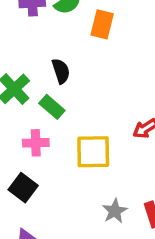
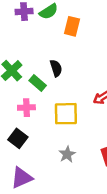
black semicircle: (61, 71) -> (56, 68), moved
gray star: (115, 211) -> (67, 154), moved

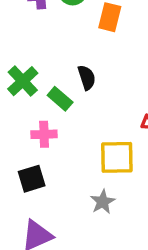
yellow square: (66, 114) -> (117, 157), moved
black square: (18, 138) -> (32, 179), turned 36

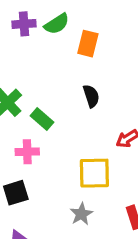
black semicircle: (87, 78) -> (91, 96), moved

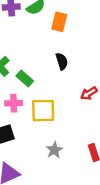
yellow square: (94, 173) -> (43, 111), moved

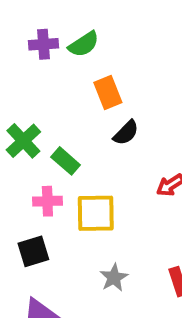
orange rectangle: (59, 22) -> (108, 93), moved, turned -36
black semicircle: (62, 61) -> (126, 133), turned 63

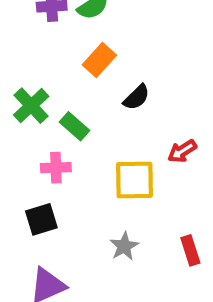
orange rectangle: (108, 93) -> (99, 60), moved, turned 64
yellow square: (96, 213) -> (134, 180), moved

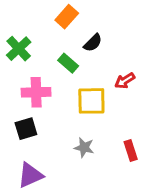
green rectangle: (74, 126) -> (68, 63), moved
pink cross: (56, 168) -> (36, 92), size x1.4
gray star: (124, 246) -> (84, 148), turned -30

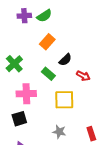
red arrow: (125, 81) -> (83, 76), moved, turned -120

